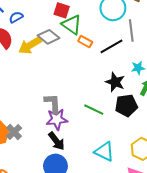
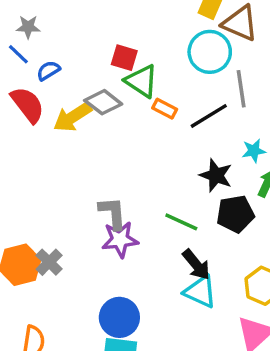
black arrow: (56, 141) -> (196, 265), moved

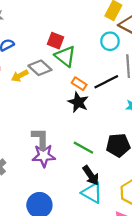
cyan circle: (210, 52) -> (110, 41), size x0.7
orange rectangle: (165, 109) -> (79, 84), moved
yellow arrow: (73, 117) -> (20, 76), size x0.7
black star: (216, 175) -> (78, 102), moved

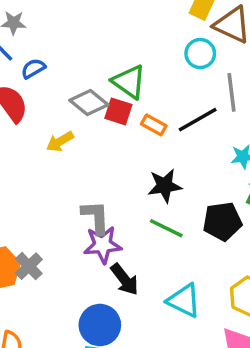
red square: (55, 41) -> (118, 111), moved
yellow arrow: (20, 76) -> (60, 142), moved
black star: (78, 102) -> (165, 186), moved, turned -30
black arrow: (91, 175) -> (125, 279), moved

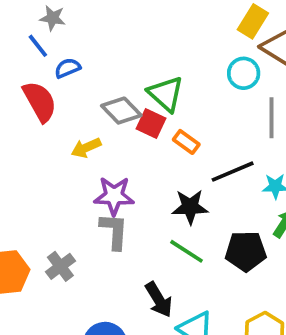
black line: (198, 120) -> (233, 172), moved
purple star: (103, 245) -> (114, 196), moved
gray cross: (29, 266) -> (60, 266), moved
black arrow: (125, 279) -> (159, 300), moved

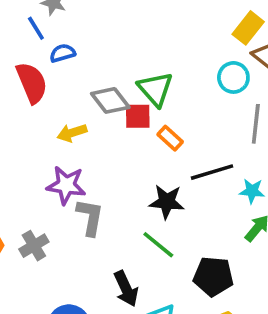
red square: (151, 124) -> (138, 116), turned -32
purple star: (114, 196) -> (66, 185), moved
black pentagon: (246, 251) -> (213, 276), moved

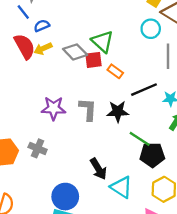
yellow arrow: (72, 133) -> (43, 49), moved
gray L-shape: (90, 217) -> (88, 109), moved
green line: (158, 245) -> (140, 139), moved
gray cross: (34, 246) -> (38, 148), turned -30

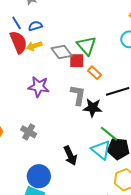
blue line: (23, 12) -> (17, 23), moved
purple star: (53, 108) -> (39, 87), moved
gray L-shape: (88, 109) -> (78, 95), moved
gray cross: (38, 148) -> (29, 132), moved
cyan triangle: (121, 187) -> (101, 150), moved

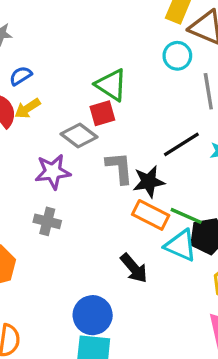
gray diamond: (62, 52) -> (79, 135), moved
orange rectangle: (95, 73) -> (151, 215), moved, size x1.5
gray cross: (29, 132) -> (47, 221), moved

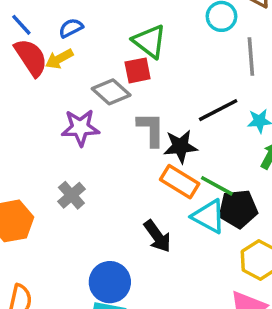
blue semicircle: (21, 76) -> (71, 28), moved
gray cross: (47, 221) -> (71, 195), moved, turned 30

